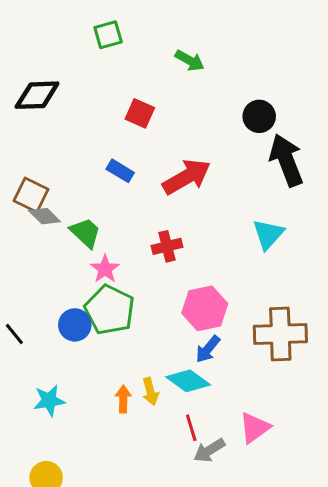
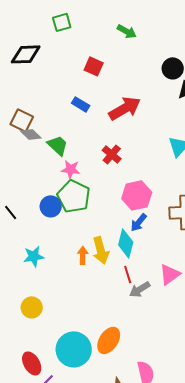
green square: (108, 35) -> (62, 22), moved
red cross: (167, 246) -> (112, 154), turned -36
pink star: (105, 269) -> (71, 169), turned -30
cyan diamond: (188, 381) -> (126, 243), turned 68
yellow arrow: (150, 391) -> (101, 250), size x1.5

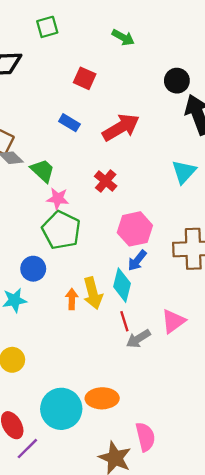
blue circle: (51, 206) -> (33, 269), moved
orange ellipse: (109, 340) -> (102, 398), turned 56

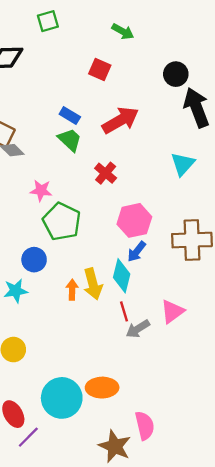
red square: (85, 78) -> (100, 69), moved
green trapezoid: (43, 171) -> (70, 140), moved
pink star: (58, 199) -> (41, 190), moved

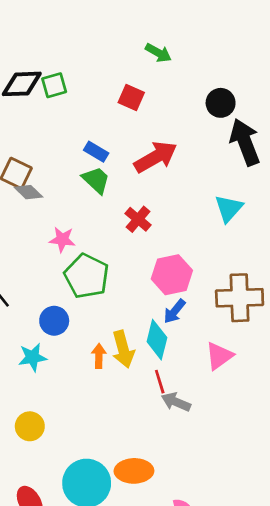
green square: (48, 21) -> (54, 85), moved
pink triangle: (172, 311) -> (219, 356), moved
gray arrow: (138, 329) -> (176, 402), turned 55

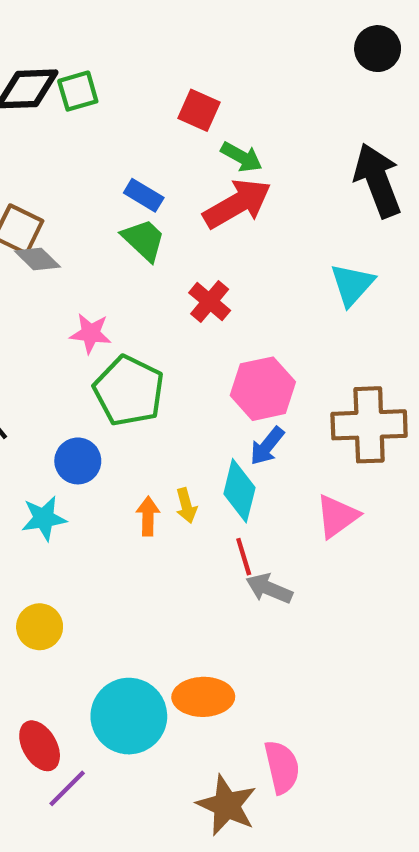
green arrow: (158, 53) -> (242, 157), moved
black circle: (221, 103) -> (378, 49), moved
yellow arrow: (123, 349) -> (186, 506), size x0.6

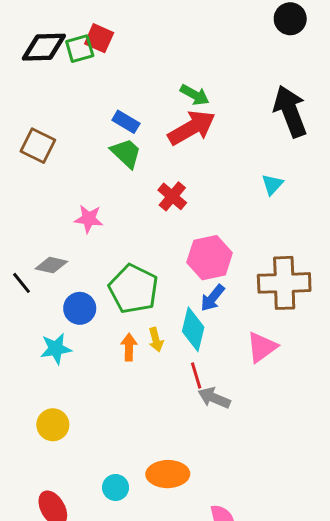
red square: (199, 110) -> (99, 38), moved
gray diamond: (37, 259) -> (51, 265), moved, turned -32
cyan triangle: (352, 285) -> (272, 184), size x0.7
green pentagon: (129, 391) -> (133, 289), moved
cyan circle: (129, 716) -> (116, 487), size x0.5

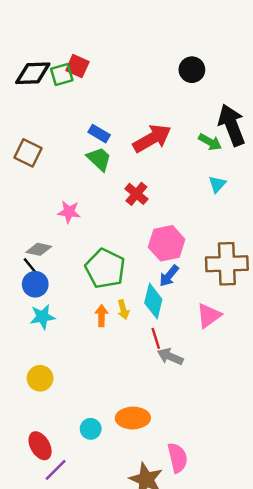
black circle: (290, 19) -> (192, 70), moved
green arrow: (195, 95) -> (210, 142), moved
black line: (21, 283) -> (30, 266), moved
blue circle: (80, 308) -> (35, 284), moved

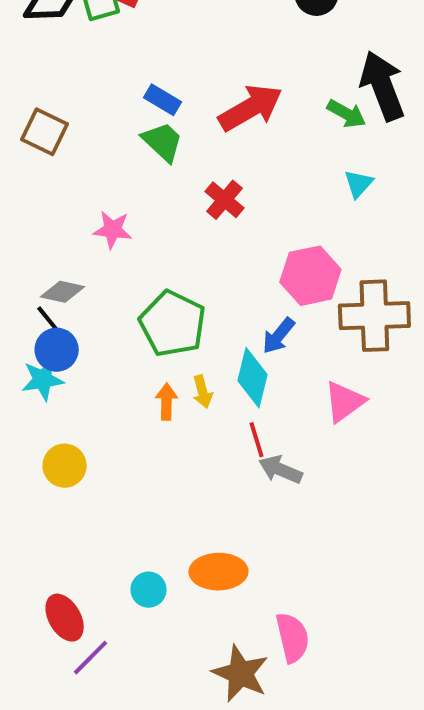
pink hexagon: (167, 243) -> (310, 276), moved
cyan star: (42, 317) -> (43, 380), moved
yellow circle: (40, 378) -> (65, 466), moved

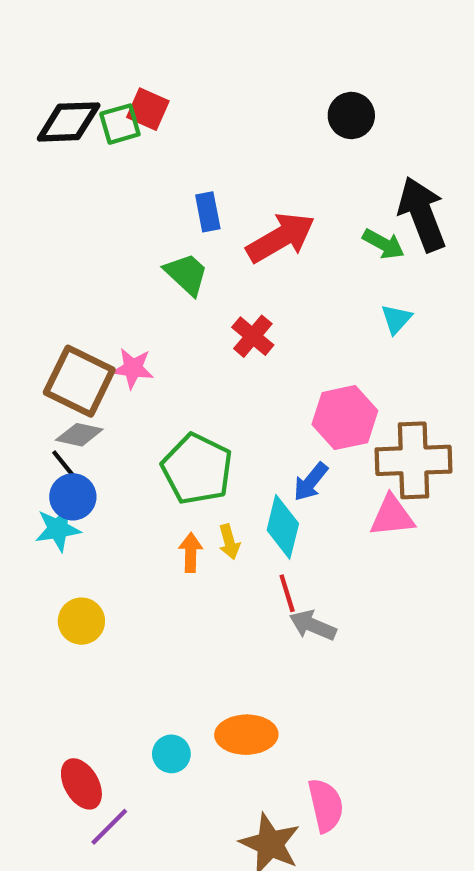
blue rectangle: (162, 100) -> (208, 212), moved, turned 48
brown square: (45, 132) -> (79, 381), moved, size x1.4
pink triangle: (344, 402) -> (392, 516), moved, turned 30

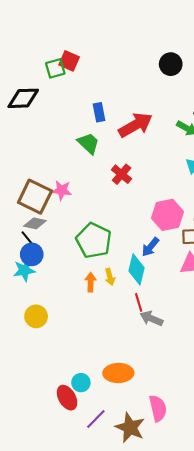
black diamond: (69, 122) -> (23, 98), moved
red ellipse: (81, 784) -> (67, 398), moved
purple line: (109, 827) -> (96, 419), moved

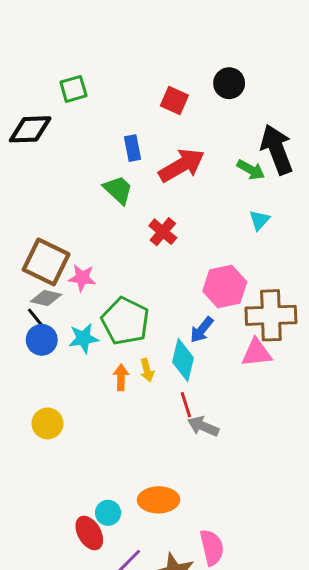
red square: (69, 61) -> (174, 100), moved
pink star: (62, 190) -> (82, 278), moved
cyan star: (24, 270) -> (84, 338), moved

